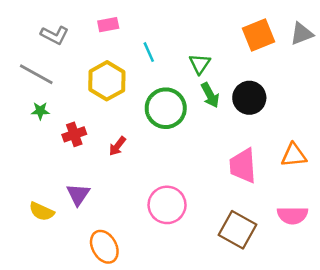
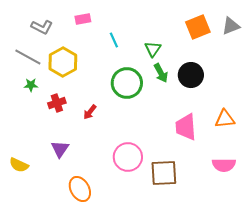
yellow hexagon: (107, 81) -> (63, 62), moved
yellow semicircle: (42, 211) -> (19, 165), moved
brown square: (238, 230) -> (164, 173), moved, turned -32

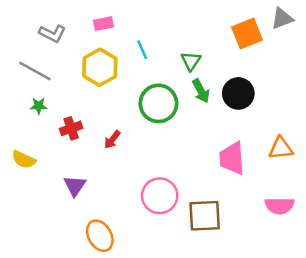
gray triangle: (231, 26) -> (282, 19), moved
yellow hexagon: (63, 62) -> (100, 67), moved
yellow semicircle: (19, 165) -> (24, 160), moved

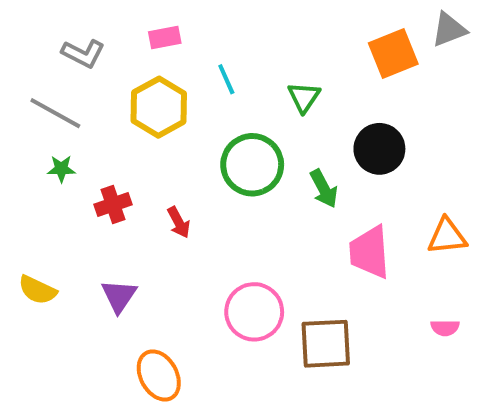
green arrow: (201, 91) -> (324, 189), moved
red arrow: (112, 140) -> (179, 222), turned -66
yellow semicircle: (24, 160) -> (37, 290), moved
pink semicircle: (279, 206) -> (445, 328), size x0.6

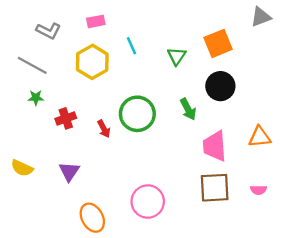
orange square: (393, 53) -> (218, 43), moved
green circle: (252, 165) -> (137, 114), moved
pink circle: (254, 312) -> (148, 202), moved
brown square: (326, 344) -> (215, 188), moved

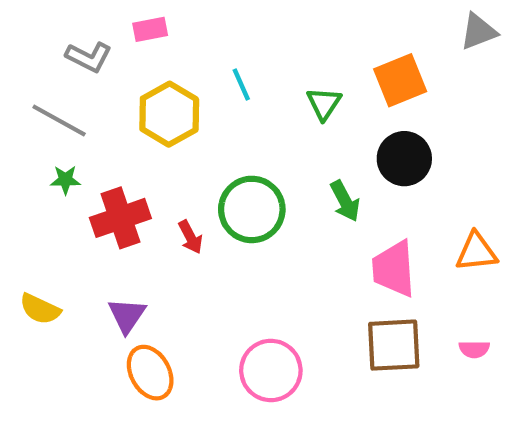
pink rectangle: (96, 21) -> (150, 29), moved
red cross: (66, 118) -> (120, 218), size x1.5
orange ellipse: (92, 218) -> (150, 373), moved

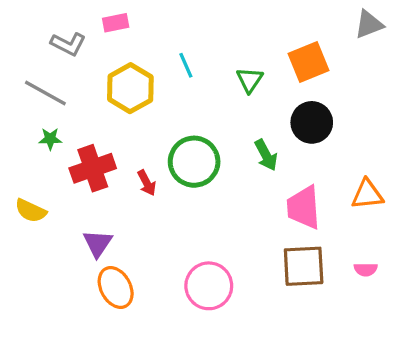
yellow semicircle: (40, 309) -> (31, 211), moved

